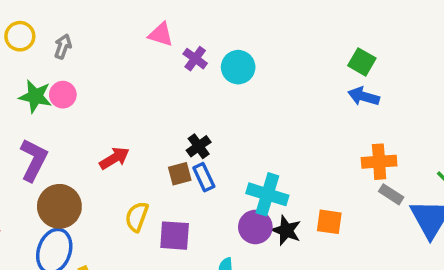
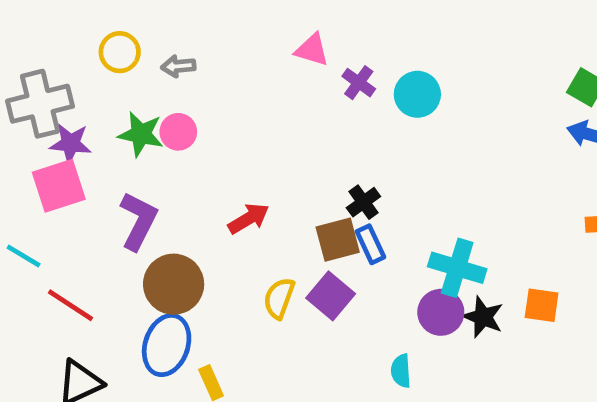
gray arrow: (63, 47) -> (178, 66), turned -115
brown square: (180, 174) -> (338, 240), size x1.4
purple square: (175, 236) -> (331, 296), moved, turned 36

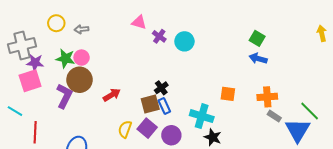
brown circle: (174, 284) -> (80, 80), moved
red line: (70, 305) -> (35, 132), turned 60
orange square: (542, 305) -> (228, 94), moved
purple circle: (441, 312) -> (171, 135), moved

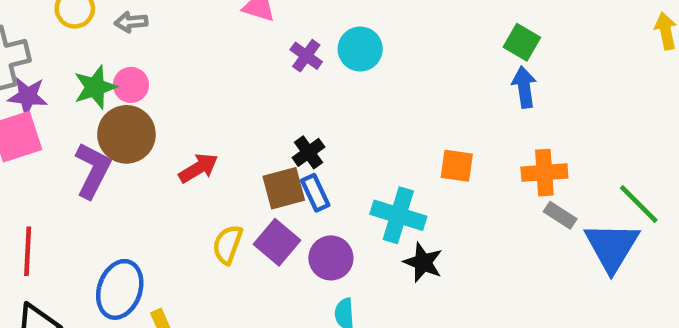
purple cross: (159, 36) -> (306, 56), moved
green star: (65, 59) -> (95, 87), turned -30
blue arrow: (258, 59) -> (524, 87), turned 66

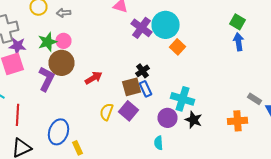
cyan circle: (360, 49) -> (166, 25), size x1.4
purple cross: (306, 56) -> (142, 28), size x1.5
orange square: (457, 166) -> (178, 47), moved, turned 35
orange cross: (544, 173) -> (238, 121), moved
purple circle: (331, 258) -> (168, 118), moved

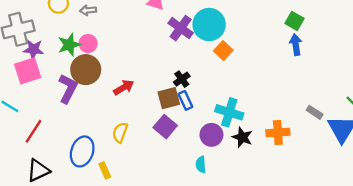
yellow semicircle: (106, 112) -> (120, 132), moved
red line: (18, 115) -> (34, 131), turned 30
orange cross: (238, 121) -> (278, 132), moved

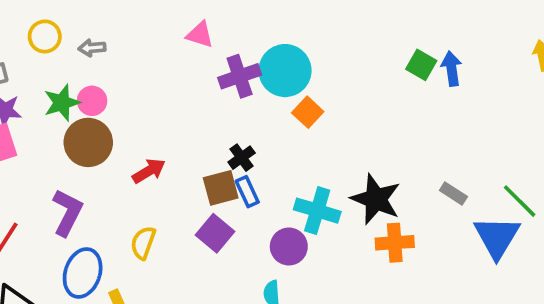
purple cross: (181, 28) -> (240, 76), turned 35
blue arrow: (296, 45) -> (452, 69), moved
purple L-shape: (68, 89) -> (67, 212), moved
gray rectangle: (315, 112) -> (453, 194), moved
black star: (242, 137) -> (376, 199), moved, size x1.5

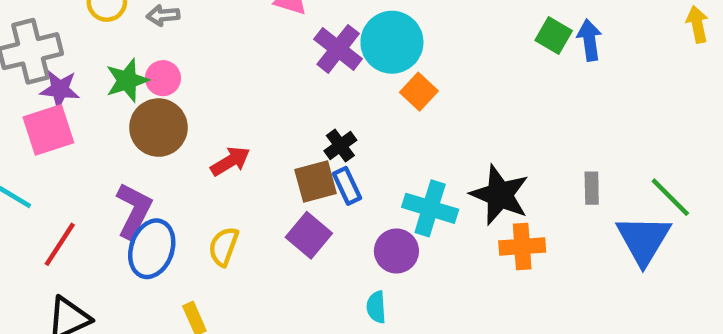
purple cross: (240, 76) -> (338, 49), turned -33
gray rectangle: (453, 194) -> (592, 188), turned 56
blue ellipse: (83, 273) -> (152, 249), moved

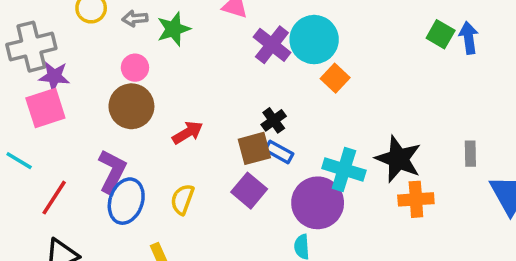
green star: (127, 80) -> (174, 29), moved
blue rectangle: (347, 186) -> (279, 152), turned -36
purple circle: (396, 251) -> (318, 203), size x1.5

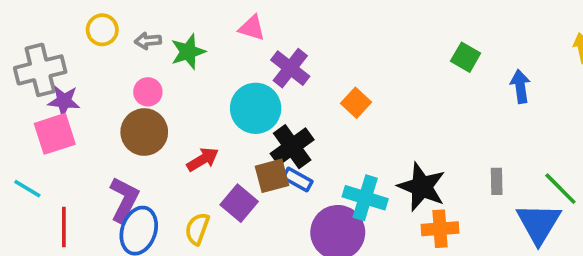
blue arrow: (469, 38) -> (520, 86), moved
cyan circle: (314, 40) -> (256, 108), moved
black cross: (274, 120) -> (292, 147), size x1.6
purple square: (249, 191) -> (239, 203), moved
red line: (54, 198) -> (64, 227), turned -33

